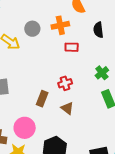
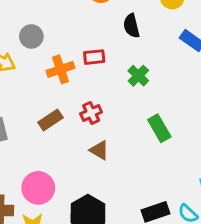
orange cross: (60, 25) -> (60, 69), moved
green cross: (102, 73) -> (138, 76), moved
brown rectangle: (42, 99) -> (51, 120), moved, turned 42

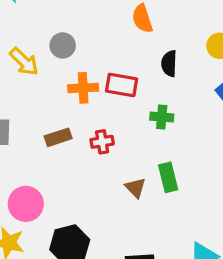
red rectangle: (94, 57) -> (122, 85), size x1.4
green cross: (138, 76) -> (162, 117), turned 35
brown triangle: (99, 150) -> (135, 188), moved

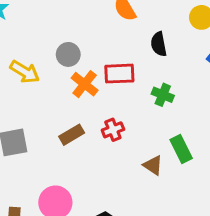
gray circle: (63, 45) -> (68, 54), moved
orange cross: (83, 88) -> (85, 84), turned -36
green cross: (162, 117) -> (163, 95), turned 30

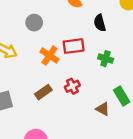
gray circle: (68, 54) -> (34, 23), moved

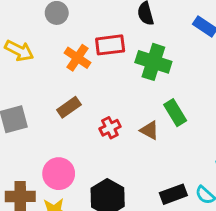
green cross: (106, 59) -> (153, 62), size x1.6
red cross: (72, 86) -> (110, 128), moved

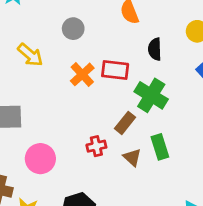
brown rectangle: (69, 107) -> (125, 123), moved, turned -30
pink circle: (59, 174) -> (40, 159), moved

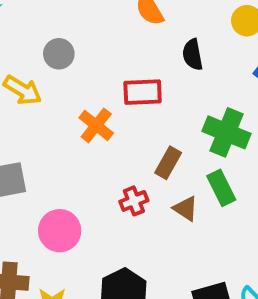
gray circle: (73, 29) -> (59, 54), moved
orange cross: (82, 74) -> (96, 125), moved
green cross: (151, 95) -> (226, 132), moved

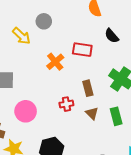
black semicircle: (193, 55) -> (112, 36), turned -42
brown rectangle: (168, 163) -> (88, 88), turned -56
green rectangle: (221, 188) -> (116, 116), moved

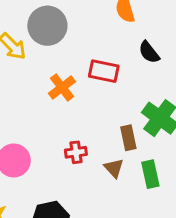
gray circle: (44, 21) -> (47, 26), size x1.6
brown rectangle: (88, 88) -> (128, 138), moved

